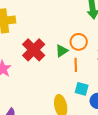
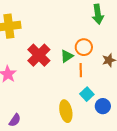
cyan square: (82, 89) -> (87, 94), turned 32

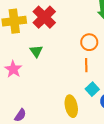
red cross: (39, 55) -> (44, 17), moved
green triangle: (67, 56) -> (36, 51), moved, turned -32

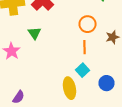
cyan square: (92, 89) -> (82, 70), moved

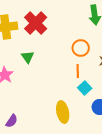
cyan square: (82, 70) -> (85, 88), moved

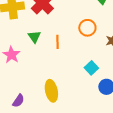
orange line: (78, 71) -> (57, 42), moved
yellow ellipse: (63, 112) -> (51, 91), moved

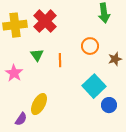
cyan square: (91, 68) -> (94, 86), size x1.6
yellow ellipse: (51, 91) -> (39, 104), moved, turned 40

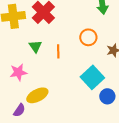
pink star: (14, 73) -> (18, 72), moved, turned 30
yellow ellipse: (39, 104) -> (37, 95), turned 35

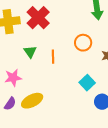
cyan square: (92, 77) -> (87, 83), size x0.7
purple semicircle: (19, 110) -> (10, 104), moved

